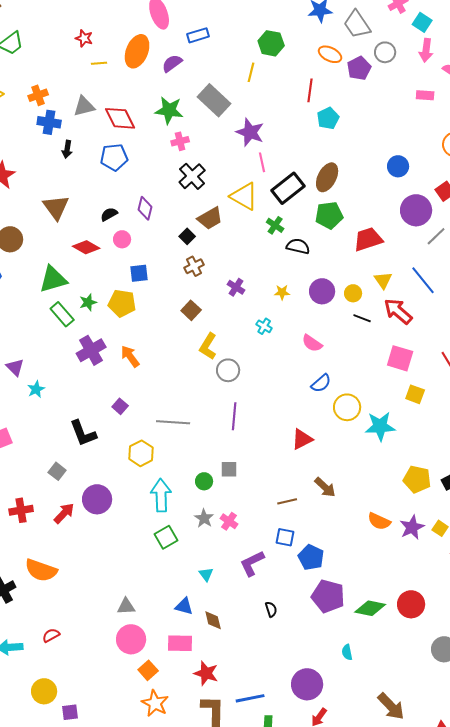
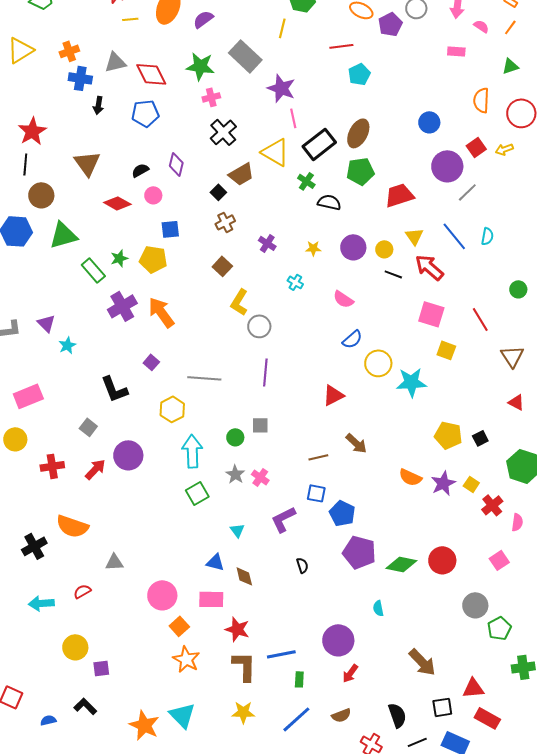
red line: (310, 90) -> (341, 46), turned 75
green triangle: (53, 279) -> (63, 235), moved
orange arrow: (130, 356) -> (161, 312), size x1.4
gray triangle: (126, 606) -> (114, 562), moved

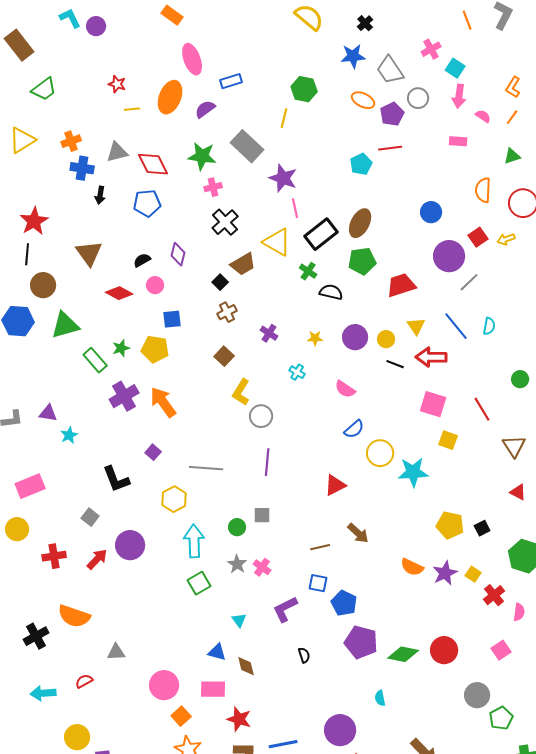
red line: (341, 46) -> (390, 148), moved
red arrow: (429, 267) -> (431, 357), turned -40
purple triangle: (46, 323) -> (48, 413), turned -36

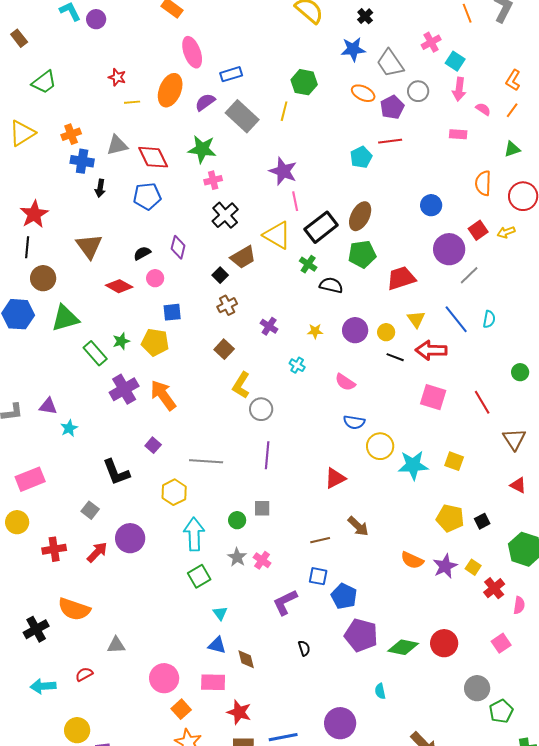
brown rectangle: (19, 45) -> (19, 38), size x0.6
gray rectangle: (247, 146) -> (242, 116), moved
blue semicircle: (354, 429) -> (354, 422), turned 50
yellow square: (448, 440) -> (454, 461), moved
cyan triangle: (239, 620) -> (220, 613), moved

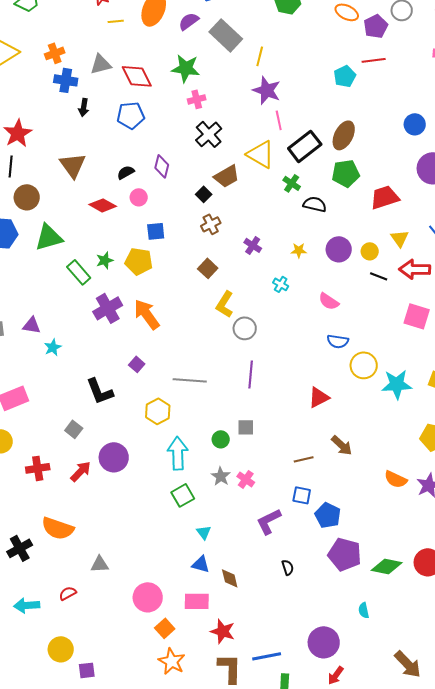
yellow line: (284, 111) -> (260, 56), moved

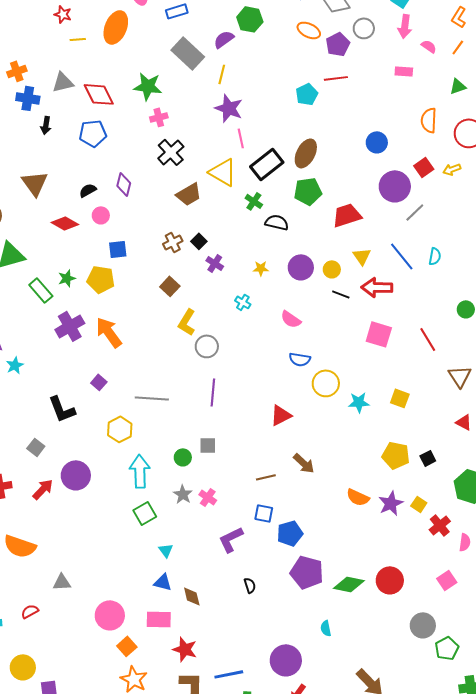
purple semicircle: (189, 21) -> (224, 39), moved
black square: (204, 194) -> (199, 241), moved
cyan star: (397, 384) -> (359, 402), size x0.7
blue pentagon: (328, 515) -> (290, 533), turned 30

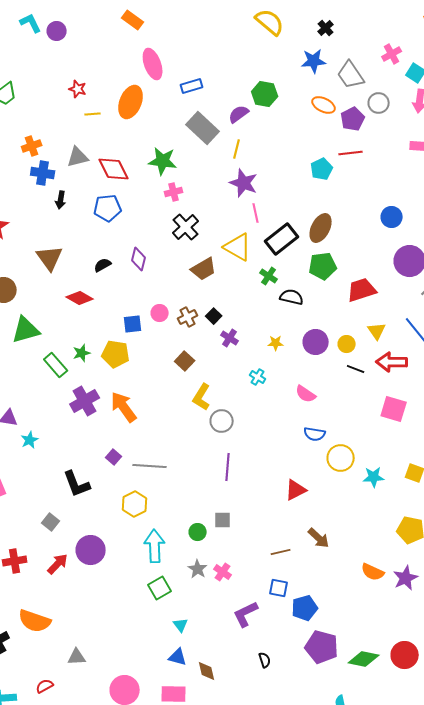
pink circle: (101, 215) -> (160, 313), moved
gray line: (152, 398) -> (150, 466), moved

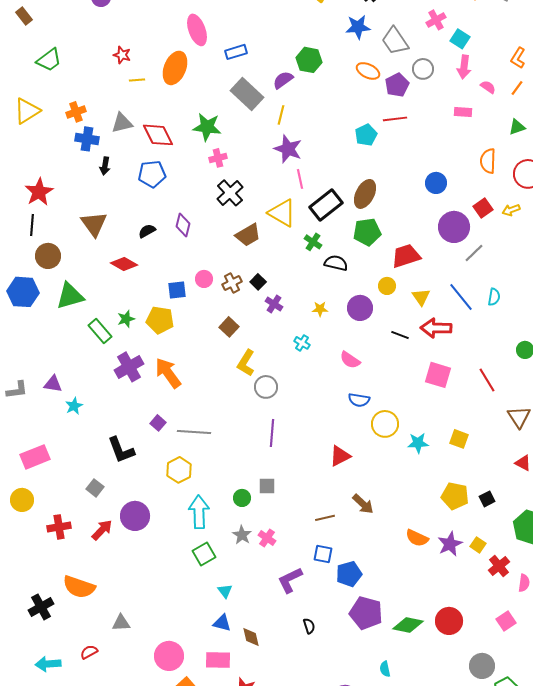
yellow circle: (347, 344) -> (387, 286), moved

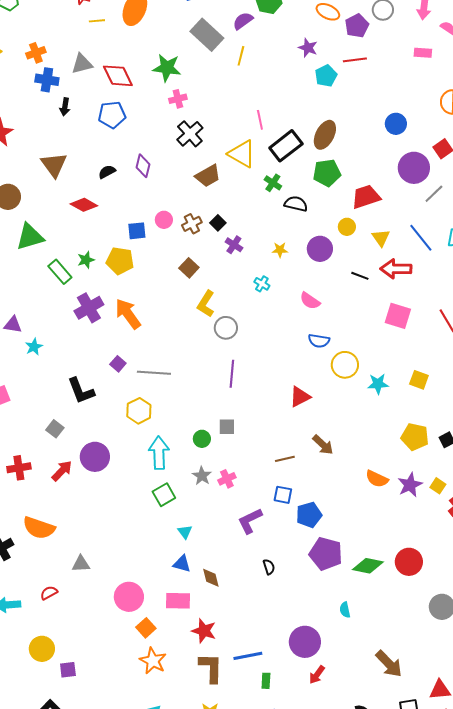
purple star: (288, 149) -> (308, 48), moved, size x0.7
pink cross: (267, 538) -> (227, 479), turned 30

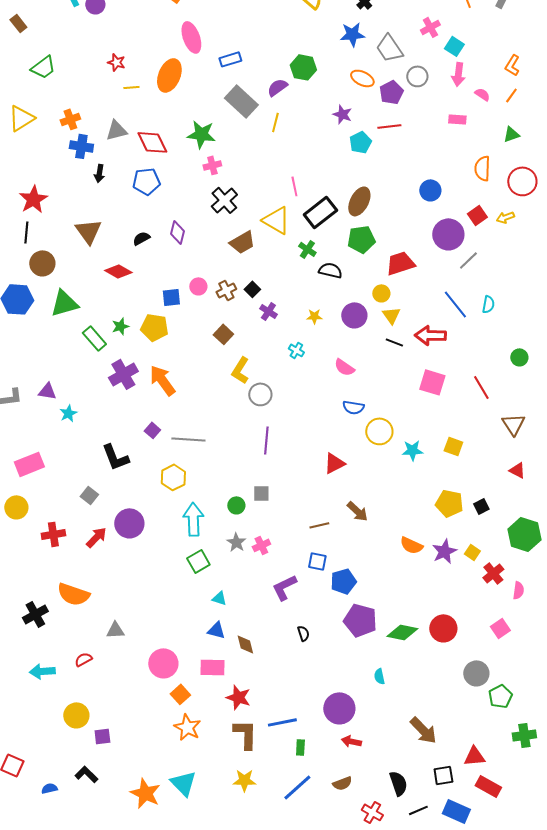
yellow triangle: (381, 238) -> (391, 315), moved
cyan triangle: (185, 532) -> (219, 598), turned -35
red arrow: (317, 675) -> (351, 741), turned 66

